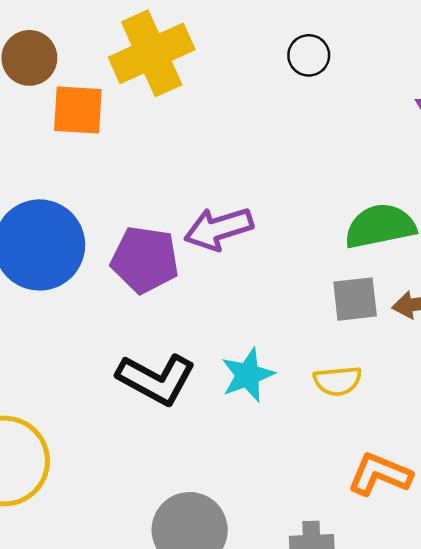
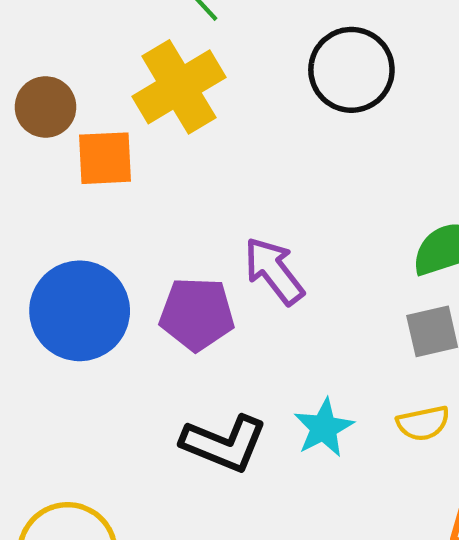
black circle: (309, 55) -> (351, 70), size x1.8
purple arrow: (219, 229) -> (274, 271), turned 76

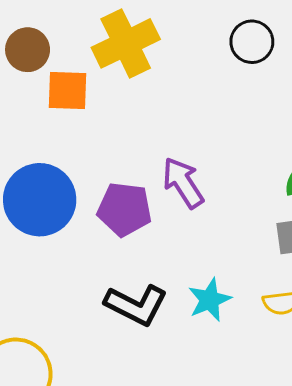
black circle: (351, 70) -> (252, 42), size x0.7

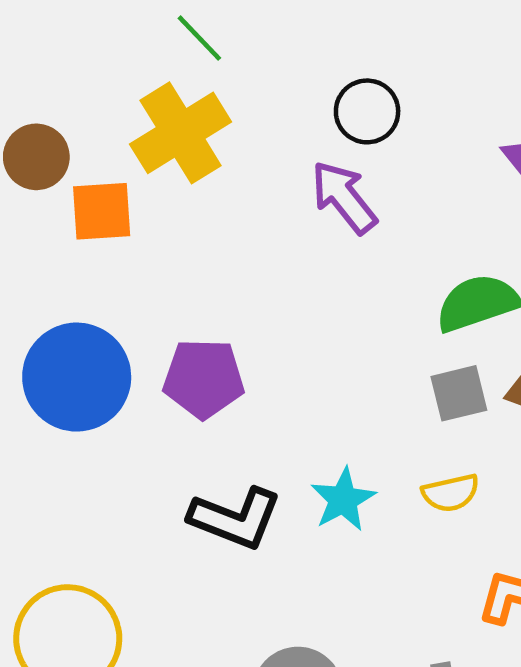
purple arrow: (183, 183) -> (344, 197), moved

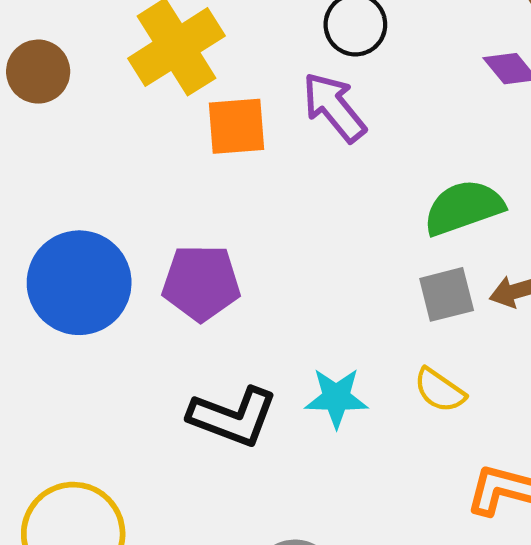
orange square: (102, 211) -> (236, 126), moved
yellow semicircle: (451, 493) -> (440, 390), turned 48
cyan star: (343, 500) -> (336, 398), turned 30

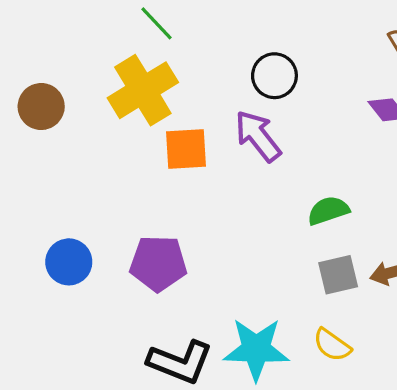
green semicircle: (464, 208) -> (328, 211), moved, size x0.7
blue circle: (79, 283) -> (69, 262), size x0.6
cyan star: (336, 398) -> (256, 349), size x1.4

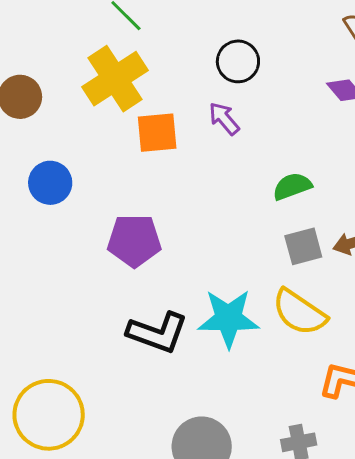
purple arrow: (258, 136) -> (224, 118), size x0.7
blue circle: (69, 262) -> (50, 183), moved
yellow semicircle: (332, 345) -> (299, 312), size x1.5

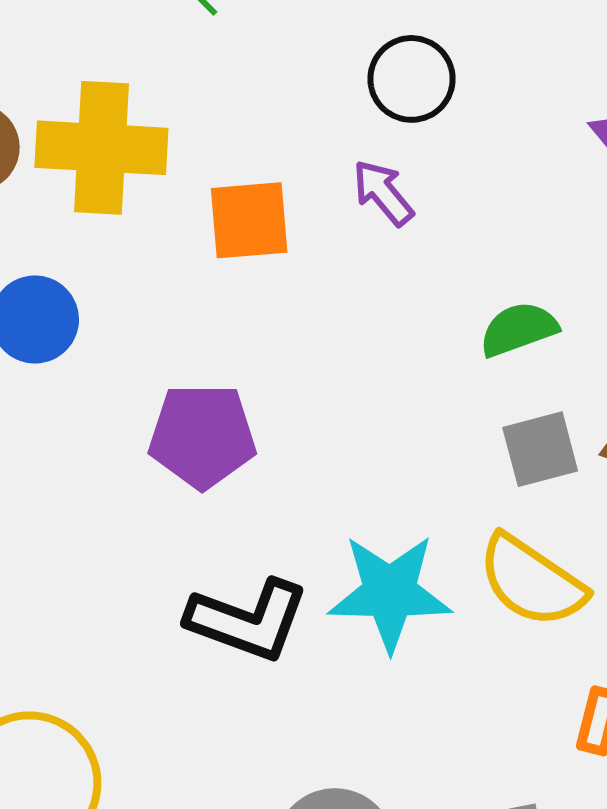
yellow cross: (115, 79) -> (101, 148), moved, turned 36

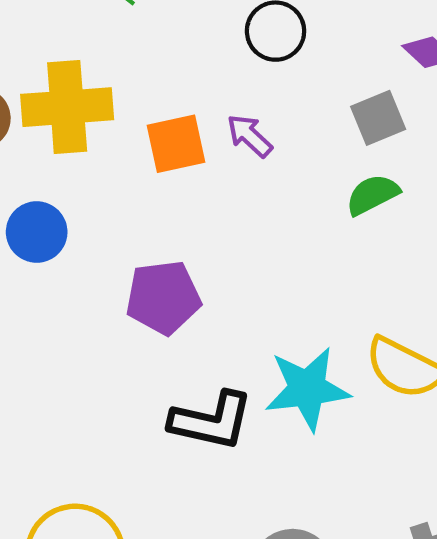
purple arrow: (383, 193) -> (250, 136), moved
gray square: (540, 449) -> (378, 118), moved

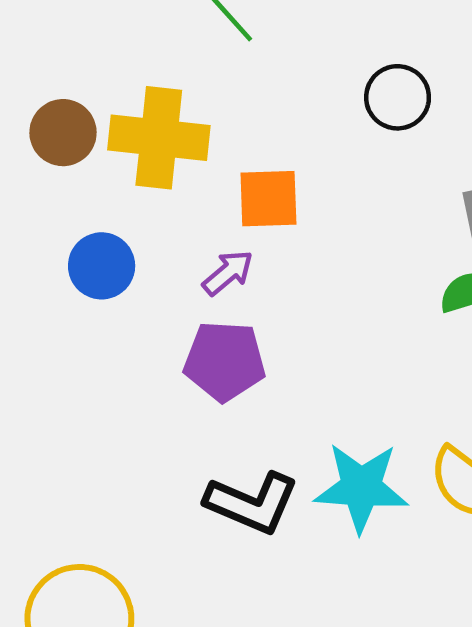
purple arrow: (250, 136) -> (228, 273), moved, turned 87

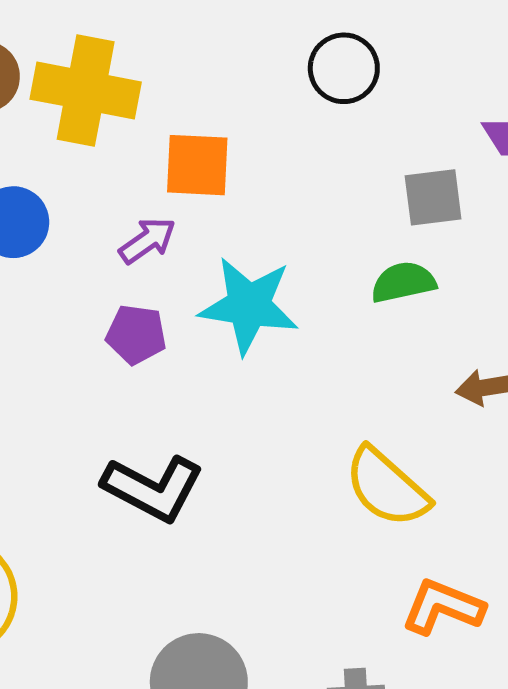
purple pentagon: (225, 361) -> (136, 334), size x0.7
cyan star: (361, 487) -> (249, 305), moved

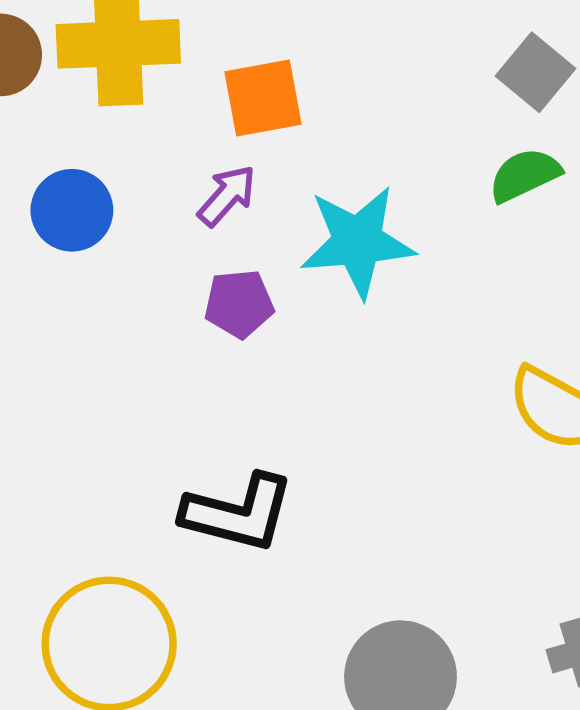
gray square: (433, 197) -> (536, 72), turned -30
black L-shape: (153, 488) -> (238, 513), moved

